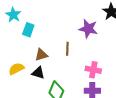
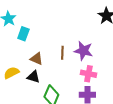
purple star: (88, 29) -> (83, 51), moved
brown triangle: (41, 55) -> (36, 59), turned 40

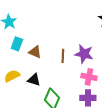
cyan rectangle: (23, 34) -> (17, 44), moved
brown triangle: (36, 59) -> (35, 52), moved

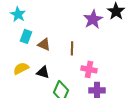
purple star: (84, 54) -> (93, 19), moved, turned 30
pink cross: (89, 77) -> (89, 69), moved

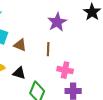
purple star: (93, 19) -> (57, 22), moved

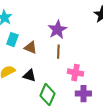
purple star: (57, 22) -> (57, 30), moved

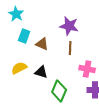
purple star: (57, 30) -> (69, 26), turned -30

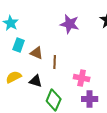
purple star: (69, 26) -> (70, 24), moved
brown line: (70, 48) -> (55, 62), moved

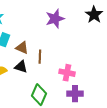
purple star: (70, 24) -> (55, 19), turned -30
black triangle: (36, 81) -> (21, 67), moved

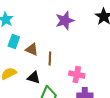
black triangle: (21, 67) -> (34, 78), moved

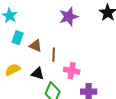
pink cross: (77, 75) -> (72, 71), moved

